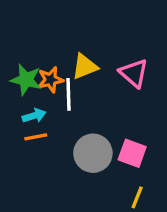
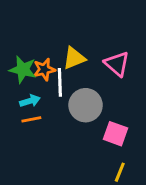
gray circle: (93, 153) -> (86, 105), moved

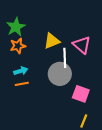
green star: (23, 70) -> (16, 27), moved, turned 30
orange star: (44, 70) -> (18, 46), moved
white line: (60, 82) -> (65, 58), moved

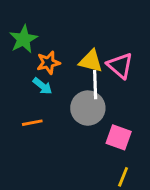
yellow triangle: (52, 41) -> (91, 61), moved, turned 36
orange star: (18, 46) -> (48, 63), moved
cyan arrow: (21, 71) -> (42, 86), moved, turned 56

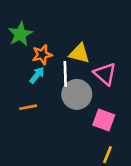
pink triangle: (120, 66) -> (105, 74), moved
white line: (95, 85) -> (65, 74), moved
cyan arrow: (42, 86) -> (37, 75), turned -90

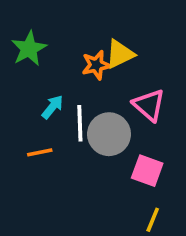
yellow triangle: (79, 53) -> (120, 54), moved, turned -40
orange star: (42, 55) -> (96, 65), moved
white line: (65, 74) -> (80, 123), moved

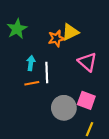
cyan arrow: (53, 107) -> (31, 63), turned -32
gray circle: (109, 134) -> (64, 108), moved
orange line: (40, 152) -> (32, 83), moved

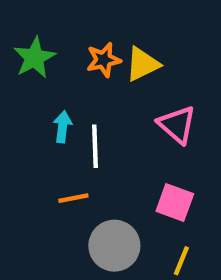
orange star: (56, 38) -> (104, 60), moved
orange line: (32, 83) -> (73, 198), moved
gray circle: (64, 108) -> (114, 246), moved

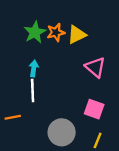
green star: (34, 58) -> (35, 32), moved
white line: (95, 146) -> (33, 90), moved
orange line: (73, 198) -> (13, 117), moved

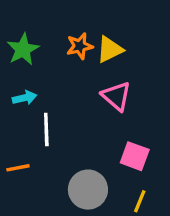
green star: (35, 32) -> (23, 49), moved
pink triangle: (95, 67) -> (116, 96), moved
cyan arrow: (34, 68) -> (25, 98), moved, turned 70

